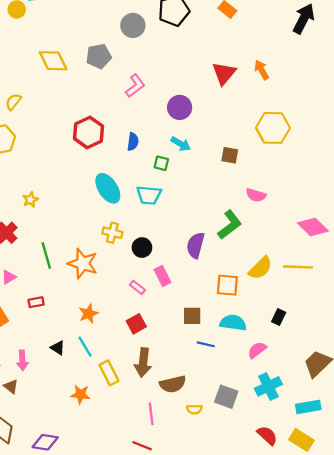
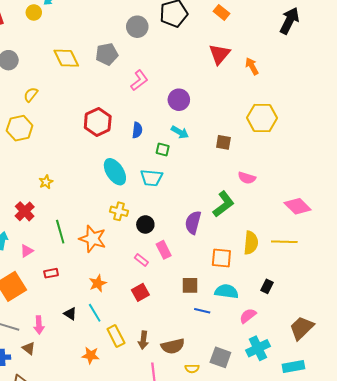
red triangle: (224, 73) -> (219, 54), moved
yellow semicircle: (260, 268) -> (251, 243), turned -40
brown arrow: (143, 363) -> (143, 340), moved, size x0.7

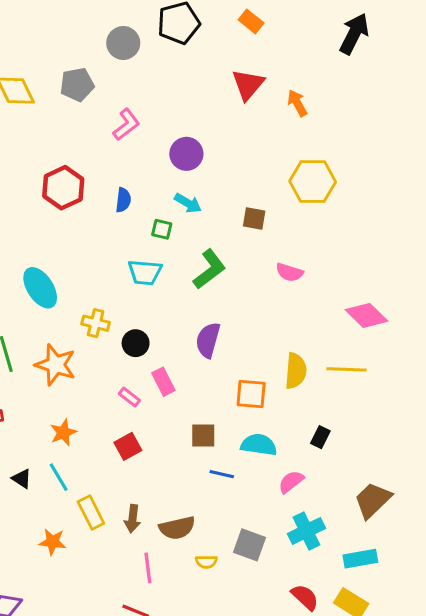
cyan ellipse: (115, 172) -> (40, 288), moved
green L-shape: (223, 204) -> (209, 269), moved

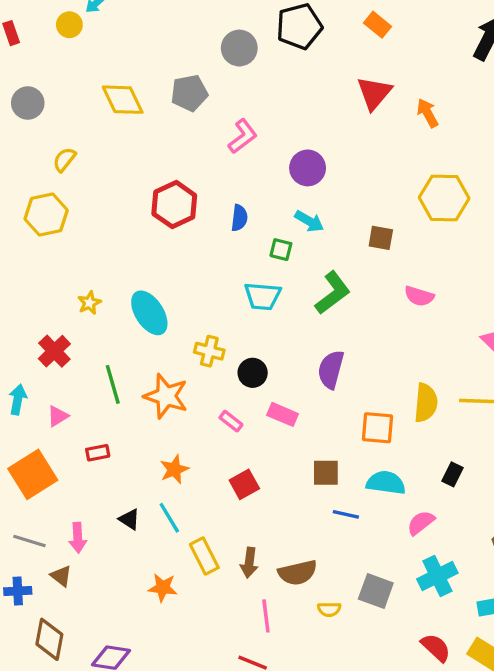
pink rectangle: (163, 382) -> (283, 414), turned -40
pink rectangle: (129, 397) -> (231, 421), moved

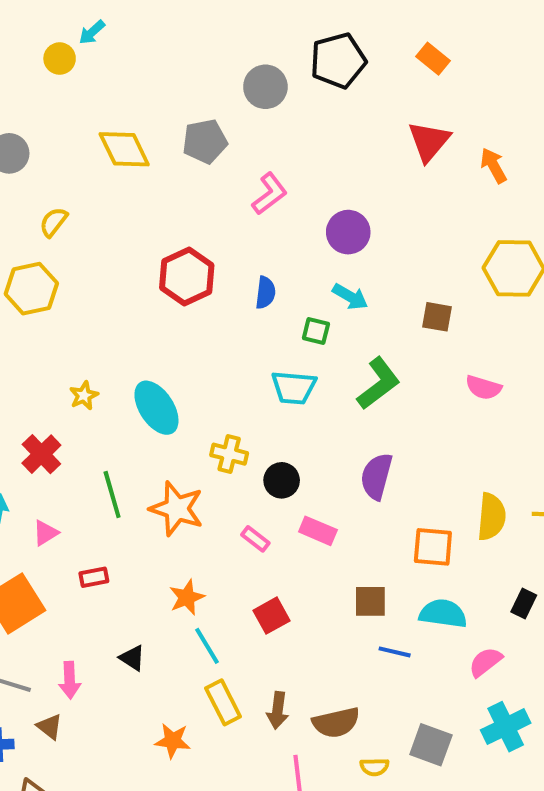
cyan line: (169, 518) -> (207, 646), moved

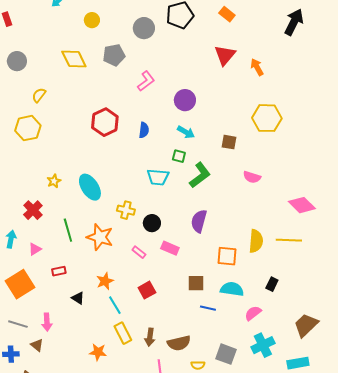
yellow circle: (60, 59) -> (92, 20), moved
green square: (316, 331) -> (179, 156), moved
black triangle: (132, 658) -> (78, 298), moved

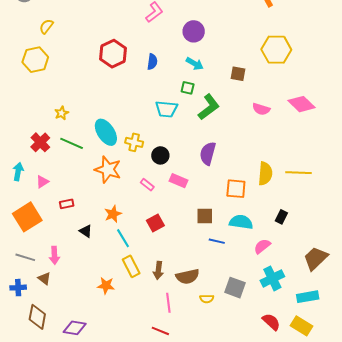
cyan ellipse: (90, 187) -> (106, 132), moved
pink diamond: (302, 205) -> (302, 104), moved
green line: (68, 230) -> (72, 143), moved, turned -50

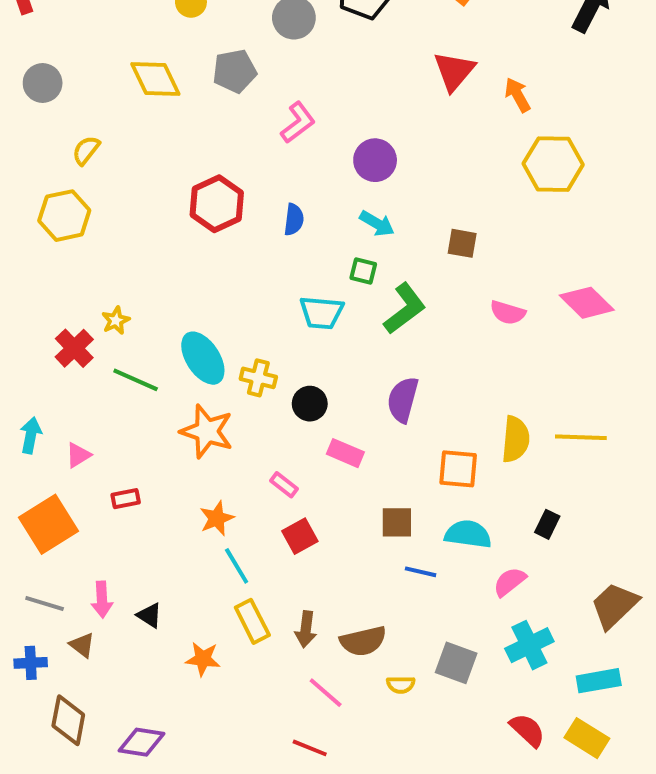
yellow hexagon: (276, 50) -> (553, 164), moved
red cross: (40, 142) -> (74, 348), moved
pink rectangle: (147, 185) -> (284, 485), moved
black triangle: (86, 231) -> (149, 615), moved
pink line: (168, 303) -> (326, 693), turned -42

